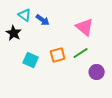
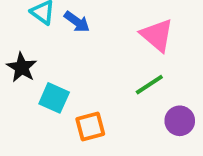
black star: (14, 33) -> (22, 67), moved
orange square: (58, 55) -> (90, 126), moved

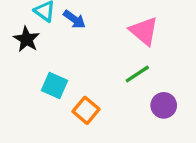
black star: (22, 67) -> (26, 39), moved
orange square: (90, 126) -> (86, 110), turned -35

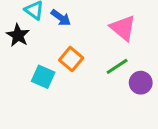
purple circle: (164, 105) -> (141, 83), moved
orange square: (86, 110) -> (71, 59), moved

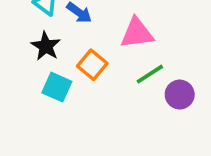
pink triangle: (123, 28) -> (137, 33), moved, turned -48
black star: (18, 35) -> (46, 46), moved

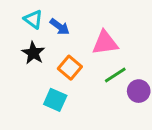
cyan square: (57, 87) -> (55, 100), moved

